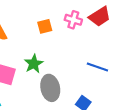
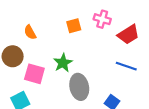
red trapezoid: (100, 16) -> (128, 34), moved

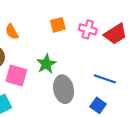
pink cross: (102, 19) -> (88, 29), moved
blue line: (126, 66) -> (105, 79), moved

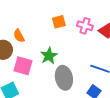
orange semicircle: (12, 32) -> (19, 36), moved

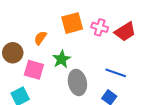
orange square: (59, 22) -> (72, 23), size x1.5
orange semicircle: (19, 36) -> (40, 38), moved, turned 64

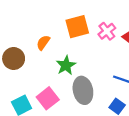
pink cross: (100, 27) -> (107, 31), turned 35
pink square: (34, 70) -> (48, 98), moved, turned 36

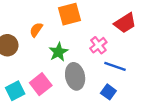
pink cross: (107, 31) -> (98, 45), moved

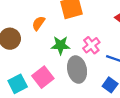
pink cross: (98, 45) -> (91, 45), moved
green star: (58, 52) -> (61, 45), turned 30

